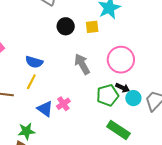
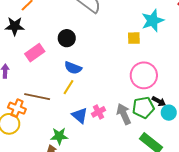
black circle: (66, 26) -> (67, 38), moved
pink circle: (121, 60) -> (144, 75), moved
gray arrow: (82, 64) -> (124, 114), moved

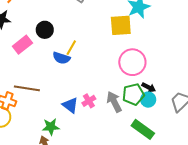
black circle: (67, 38) -> (45, 30), moved
yellow square: (134, 38) -> (121, 25), size x1.6
yellow line: (69, 87) -> (71, 48), moved
cyan circle: (169, 113) -> (148, 100), moved

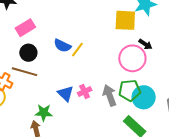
black circle: (45, 30) -> (28, 53), moved
yellow line: (71, 48) -> (77, 50), moved
black arrow: (149, 87) -> (145, 44), moved
cyan circle: (148, 100) -> (144, 97), size x1.5

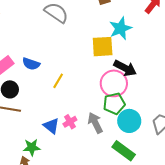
black arrow: (145, 44) -> (125, 68), size x1.6
blue semicircle: (62, 46) -> (31, 64), moved
green pentagon: (130, 90) -> (114, 104), moved

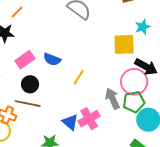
cyan star: (121, 28) -> (143, 27), size x0.7
pink cross: (70, 122) -> (89, 119), size x1.5
gray arrow: (95, 123) -> (112, 99), moved

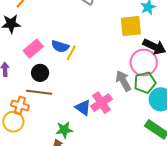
yellow line: (79, 77) -> (71, 53), moved

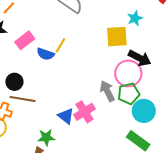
pink rectangle: (33, 49) -> (25, 40), moved
yellow line: (71, 53) -> (61, 45), moved
black circle: (40, 73) -> (14, 82), moved

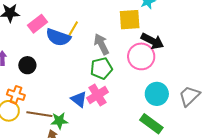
blue semicircle: (45, 54) -> (58, 37), size x1.4
gray arrow: (107, 91) -> (101, 44), moved
green pentagon: (129, 94) -> (101, 68), moved
brown line: (23, 99) -> (39, 114), moved

